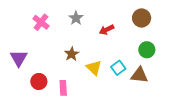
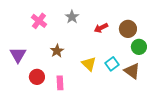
brown circle: (142, 18) -> (128, 29), moved
brown star: (72, 54) -> (57, 51), moved
brown triangle: (139, 75) -> (132, 71), turned 30

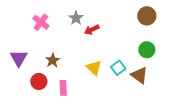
red arrow: (101, 28) -> (92, 30), moved
brown circle: (128, 29) -> (147, 16), moved
brown star: (57, 51) -> (53, 60), moved

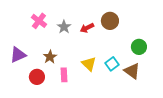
brown circle: (147, 16) -> (110, 21), moved
gray star: (76, 18) -> (64, 27), moved
purple triangle: (19, 58) -> (18, 55), turned 36
pink rectangle: (63, 88) -> (64, 75), moved

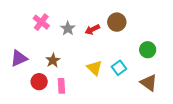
brown triangle: (132, 71) -> (149, 83), moved
pink rectangle: (64, 75) -> (61, 86), moved

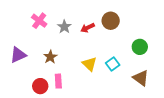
red circle: (39, 82) -> (40, 86), moved

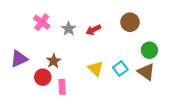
brown circle: (111, 21) -> (130, 22), moved
brown triangle: (141, 78) -> (146, 72), moved
red circle: (40, 86) -> (43, 77), moved

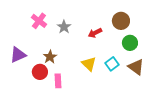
red arrow: (93, 30) -> (95, 33), moved
green circle: (149, 50) -> (130, 43), moved

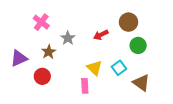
gray star: (64, 27) -> (68, 38), moved
brown star: (50, 57) -> (49, 52), moved
brown triangle: (136, 67) -> (141, 83), moved
pink rectangle: (58, 81) -> (85, 86), moved

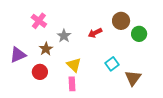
green circle: (138, 45) -> (139, 34), moved
yellow triangle: (94, 68) -> (74, 65), moved
brown triangle: (141, 83) -> (133, 78), turned 30
pink rectangle: (85, 86) -> (72, 84), moved

